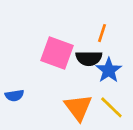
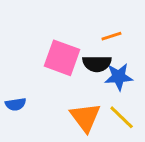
orange line: (102, 33) -> (111, 36), turned 54
blue star: (109, 70) -> (119, 77), turned 30

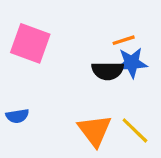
pink square: (62, 58) -> (30, 43), moved
blue star: (119, 77) -> (132, 63), moved

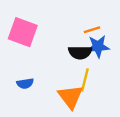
blue semicircle: (17, 116) -> (25, 84), moved
yellow line: (135, 130) -> (85, 80), moved, turned 60

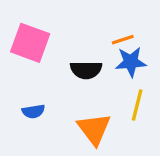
black semicircle: (80, 52) -> (86, 70), moved
yellow line: (85, 80) -> (137, 105), moved

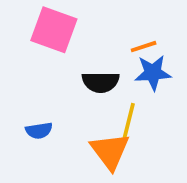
pink square: (30, 43) -> (54, 30), moved
yellow line: (137, 105) -> (129, 121), moved

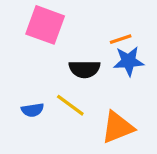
yellow line: (129, 121) -> (70, 105), moved, turned -68
orange triangle: (110, 151) -> (118, 127), moved, turned 45

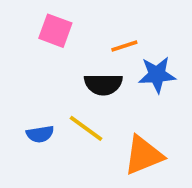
pink square: (45, 25) -> (55, 31), size x0.7
orange line: (121, 39) -> (124, 46), moved

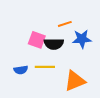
pink square: (55, 31) -> (37, 40), moved
yellow line: (86, 128) -> (45, 67), turned -36

